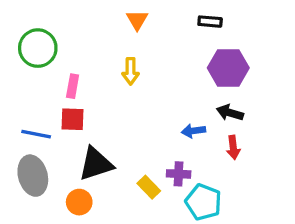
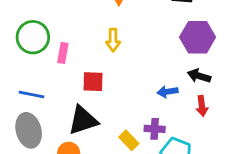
green circle: (38, 48) -> (33, 37), moved
red square: (73, 119) -> (93, 82), moved

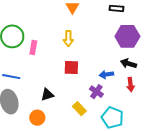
red square: (93, 82) -> (71, 68), moved
black triangle: (83, 120) -> (47, 95), size x0.6
purple cross: (155, 129) -> (96, 92), moved, turned 32

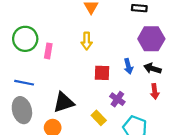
red square: (71, 68) -> (102, 73), moved
blue arrow: (106, 75) -> (128, 66), moved, turned -96
black triangle: (47, 95) -> (64, 102), size x1.5

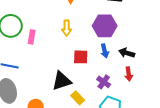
purple hexagon: (151, 39) -> (105, 26), moved
purple cross: (117, 99) -> (104, 82), moved
black triangle: (64, 102) -> (62, 81), moved

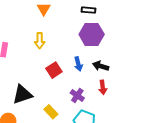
purple hexagon: (105, 26) -> (92, 34), moved
red square: (81, 57) -> (54, 70), turned -35
black triangle: (62, 81) -> (22, 94), moved

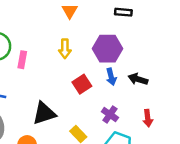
purple hexagon: (92, 34) -> (107, 49), moved
red arrow: (103, 87) -> (148, 118), moved

